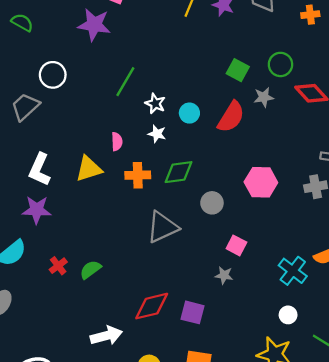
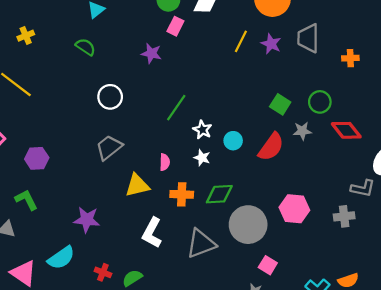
purple star: (94, 25) -> (151, 53), size x0.7
gray trapezoid: (25, 107) -> (109, 147), moved
white L-shape: (39, 169) -> (152, 233), moved
gray circle: (212, 203) -> (248, 225), size x1.8
red cross: (58, 266) -> (103, 272), turned -35

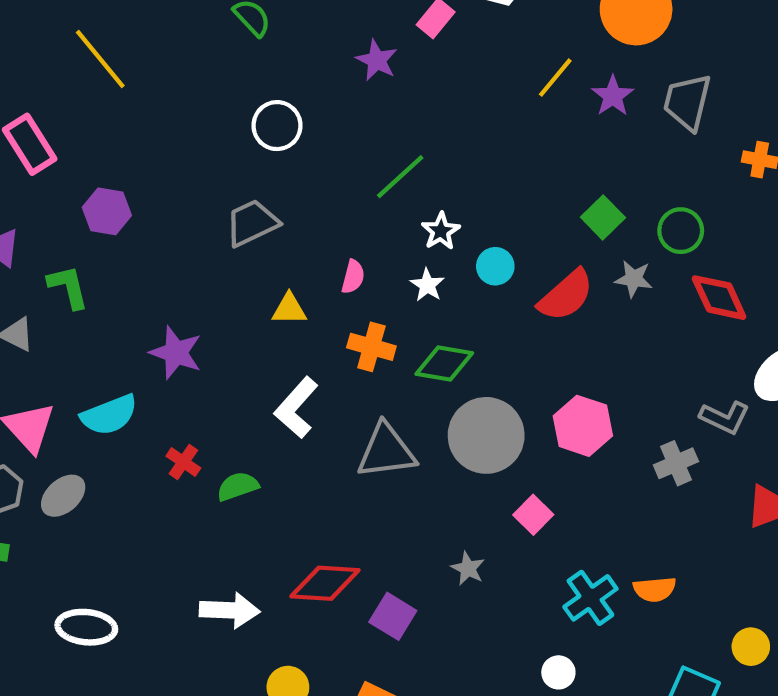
yellow triangle: (137, 185) -> (289, 309), size x0.7
gray cross: (344, 216) -> (676, 463), turned -30
pink square: (268, 265) -> (533, 515), moved

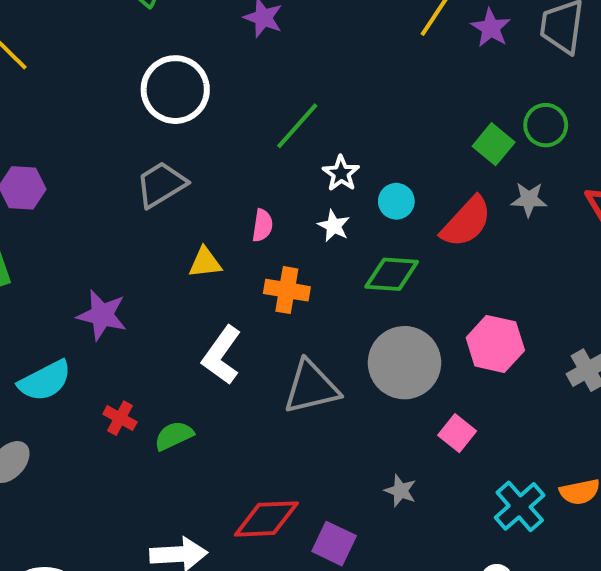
white circle: (277, 126) -> (175, 90), size x1.4
green circle: (681, 231) -> (546, 125), moved
green diamond: (444, 364) -> (392, 274), moved

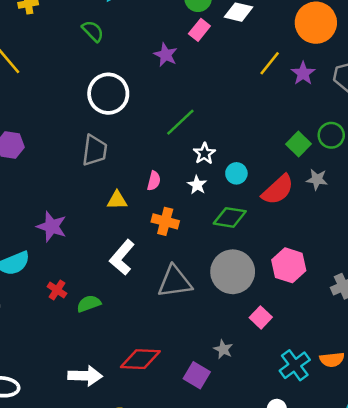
gray trapezoid: (161, 184) -> (95, 150), turned 124
purple square: (334, 544) -> (197, 375), moved

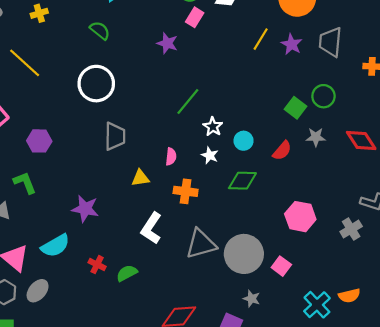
white circle: (108, 94) -> (96, 84), moved
red semicircle: (278, 190) -> (282, 151), size x0.7
gray circle: (233, 272) -> (244, 254), moved

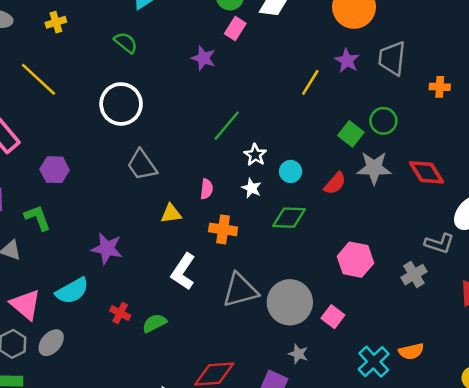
yellow line: (261, 39) -> (310, 82), moved
gray trapezoid: (115, 136) -> (142, 165), turned 144
gray star: (316, 137) -> (374, 168), size x1.5

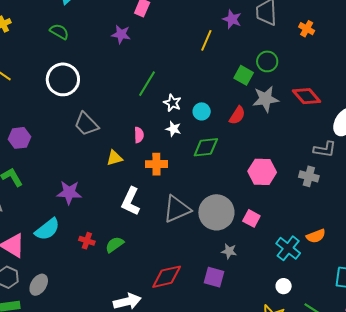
orange cross: (440, 87) -> (307, 29), turned 35
gray cross: (414, 275) -> (309, 176), turned -36
gray ellipse: (51, 343) -> (39, 285), moved

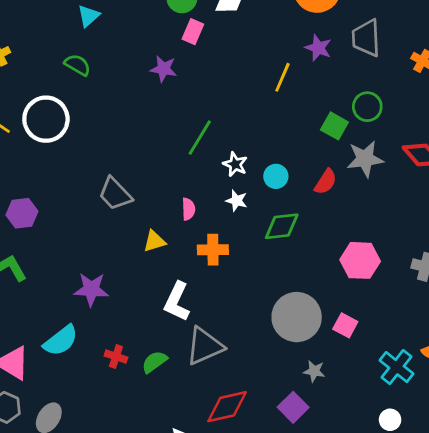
white circle: (63, 79) -> (46, 119), moved
gray triangle: (177, 209) -> (205, 346), moved
purple square: (214, 277) -> (293, 407), turned 30

